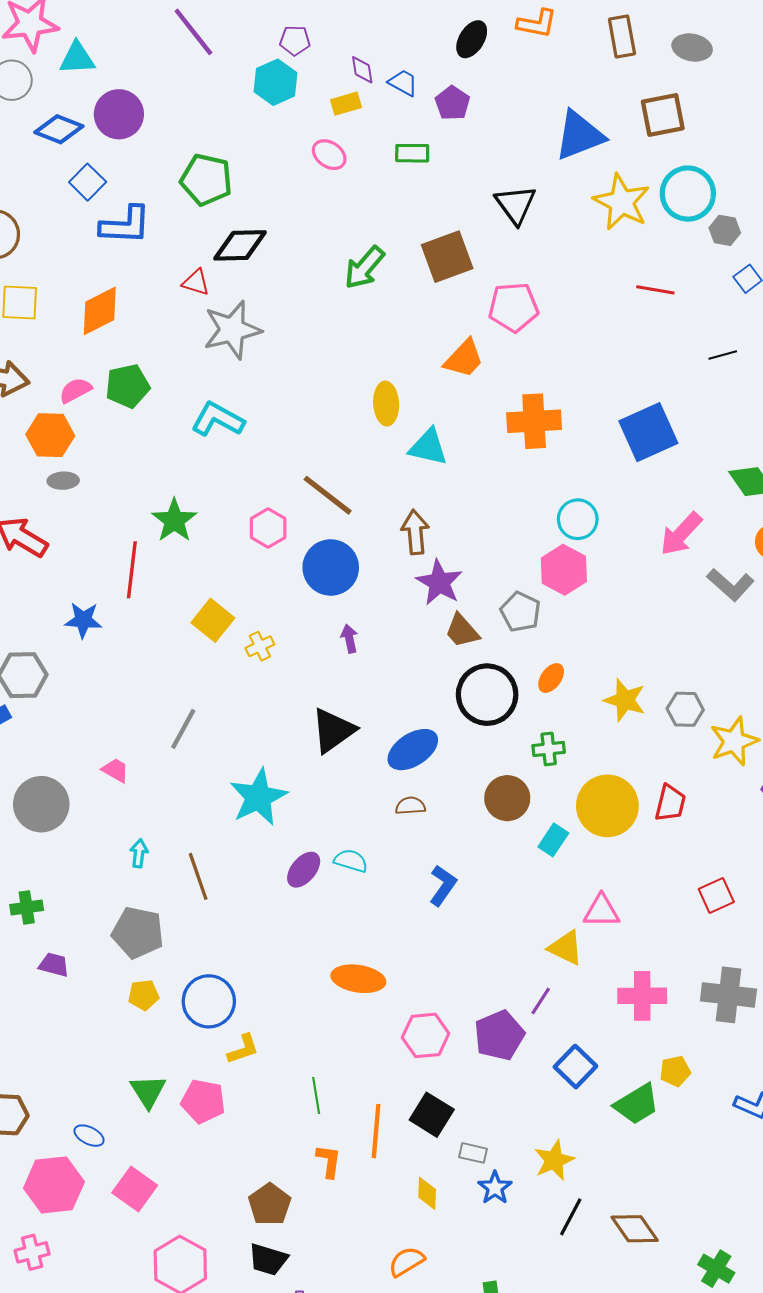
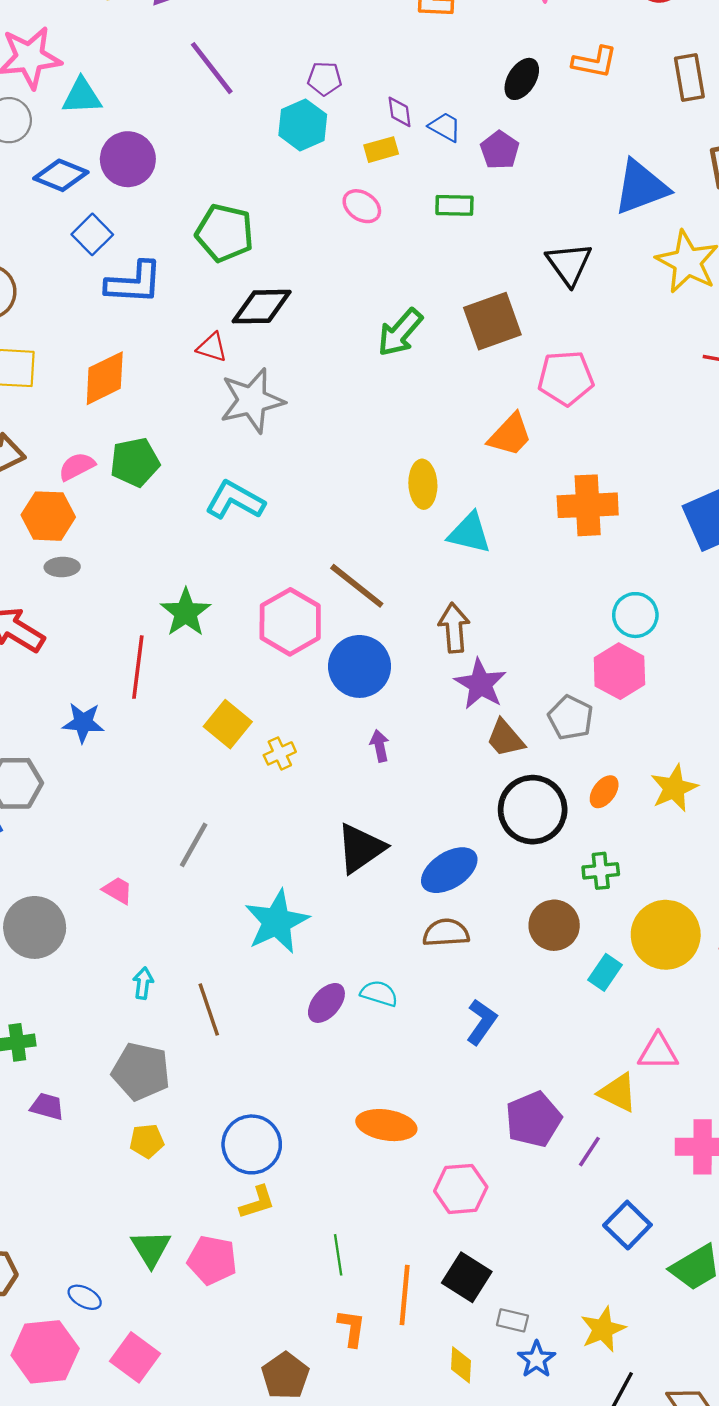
pink hexagon: (268, 528) -> (290, 622), size x1.5
yellow star: (625, 700) -> (674, 788), moved, turned 30
brown semicircle: (410, 806) -> (446, 933), size x1.4
blue circle: (209, 1001) -> (252, 1144), moved
purple pentagon: (499, 1035) -> (533, 1119), moved

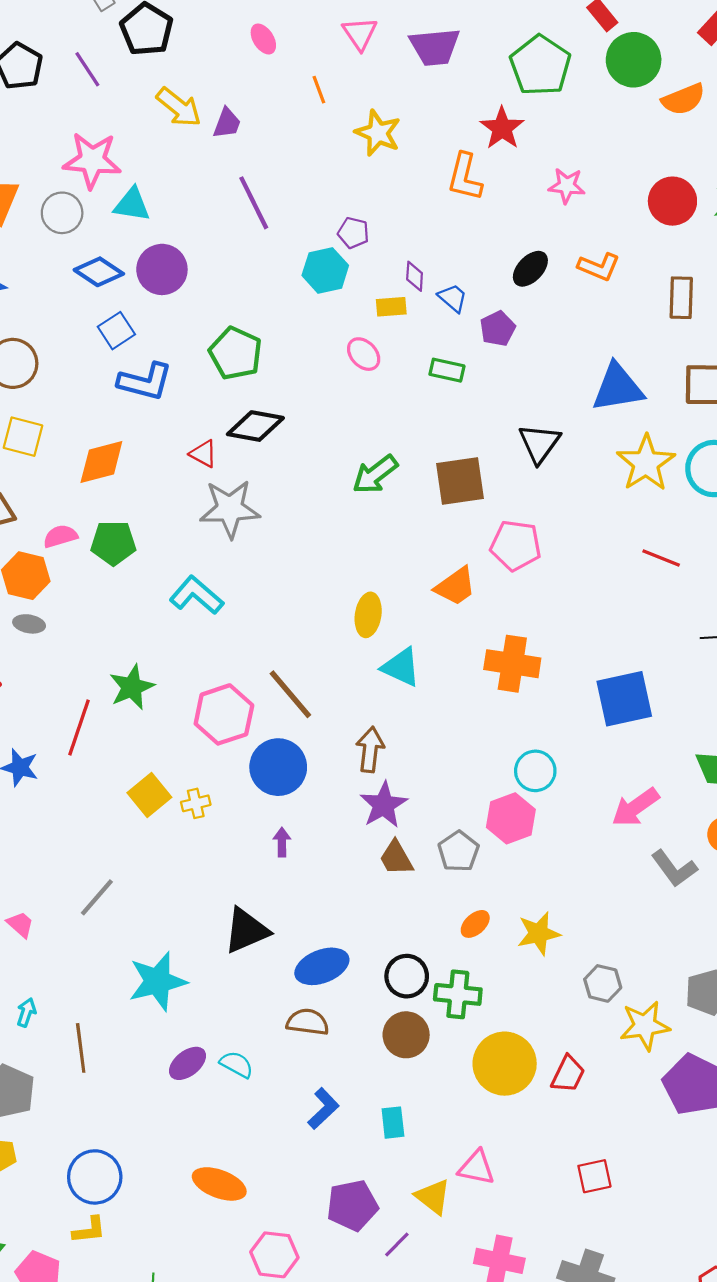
yellow cross: (280, 753) -> (196, 803), moved
black circle: (533, 810) -> (407, 976), moved, size x0.7
green cross: (601, 871) -> (458, 994), size x1.4
cyan rectangle: (605, 972) -> (393, 1123), moved, turned -52

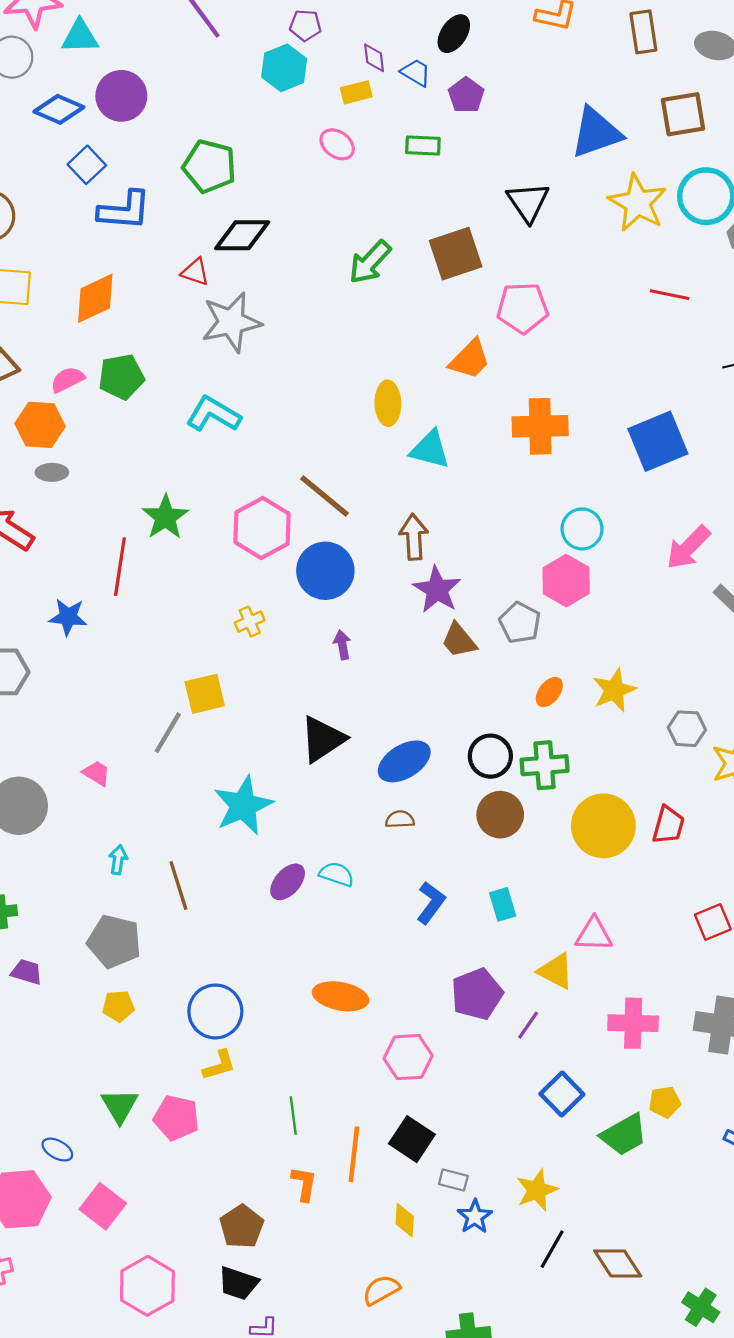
black ellipse: (530, 269) -> (454, 34), moved
yellow square: (149, 795) -> (205, 694), moved, turned 36
brown semicircle: (308, 1022) -> (400, 819), size x0.7

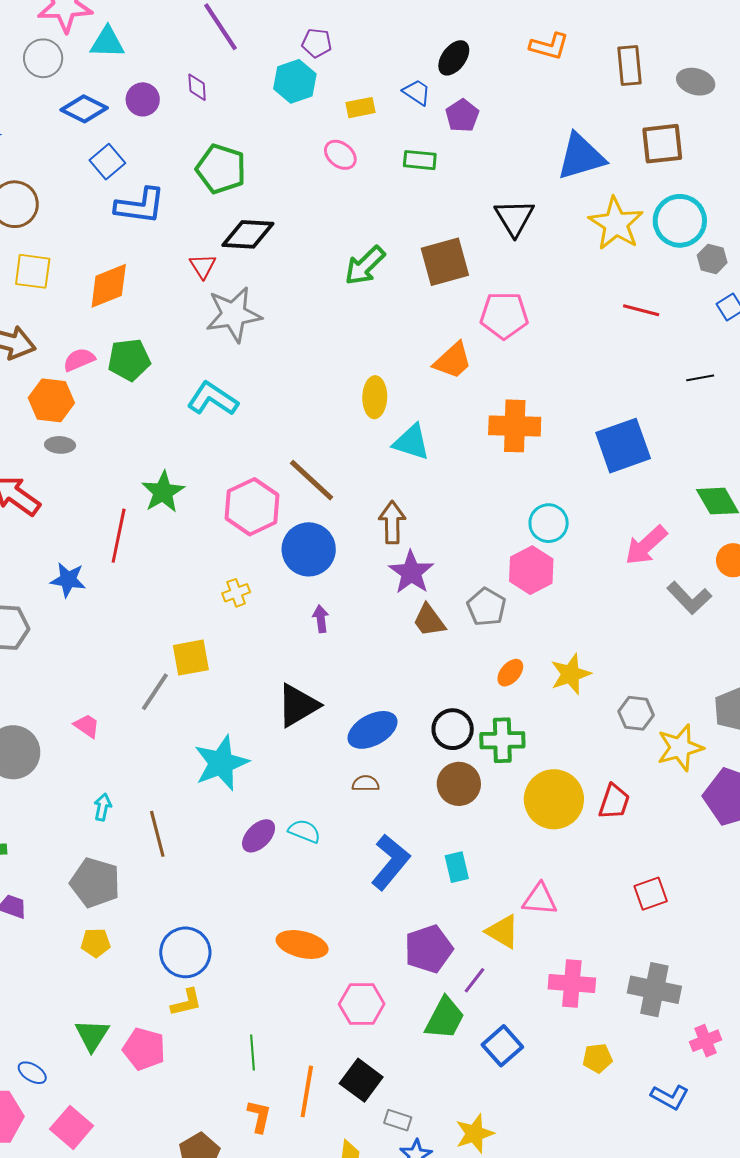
purple diamond: (374, 58) -> (197, 87), moved
purple circle: (121, 96) -> (143, 99), size x0.7
red triangle: (195, 272) -> (203, 266), turned 36
blue L-shape: (431, 903) -> (390, 862), size x1.4
green trapezoid: (624, 1135) -> (445, 1018), moved, turned -36

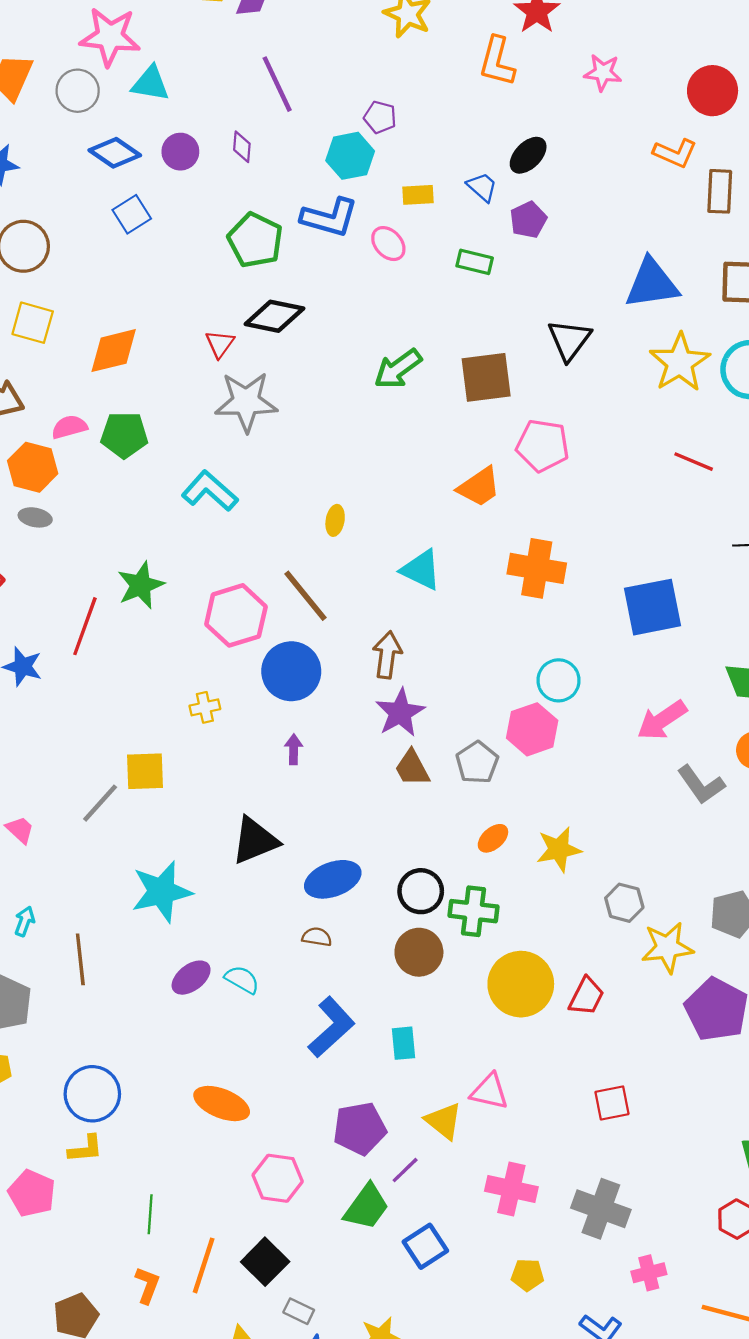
orange L-shape: (549, 46) -> (675, 153), moved
blue L-shape: (140, 206) -> (329, 217), moved
yellow ellipse: (375, 397) -> (335, 520), moved, size x0.7

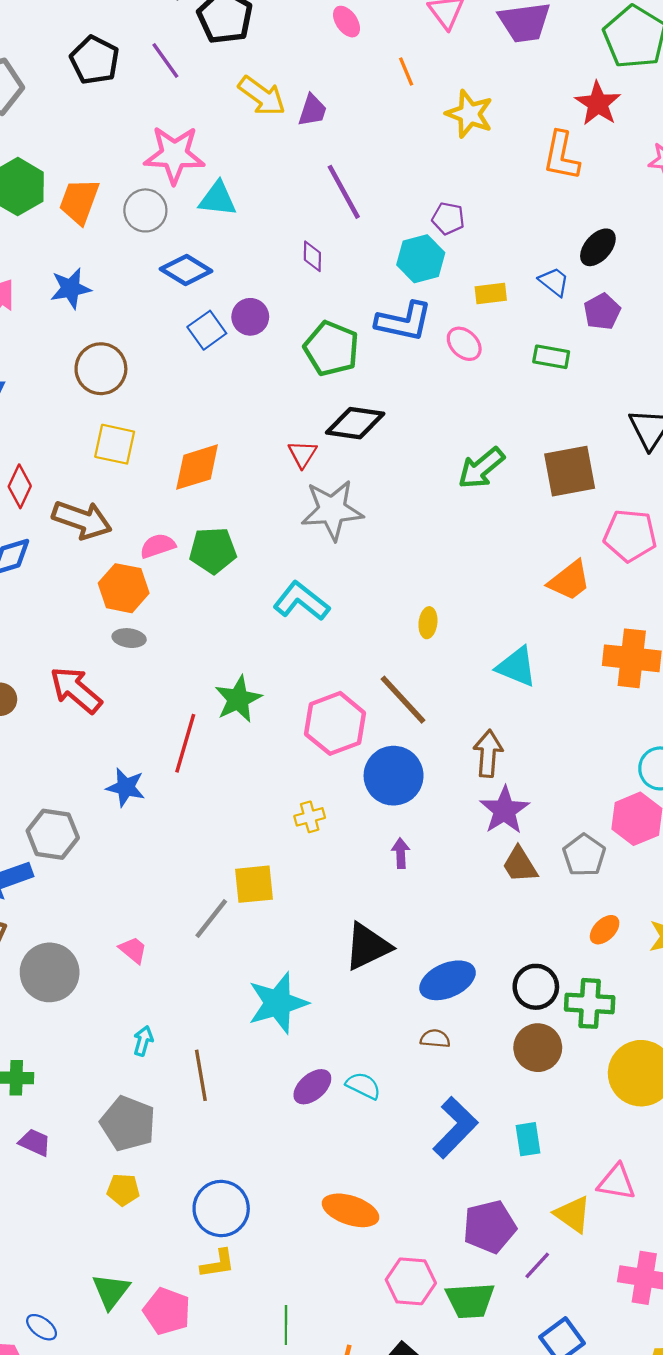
purple circle: (180, 152) -> (250, 317), moved
green trapezoid: (366, 1207) -> (470, 1300), moved, turned 54

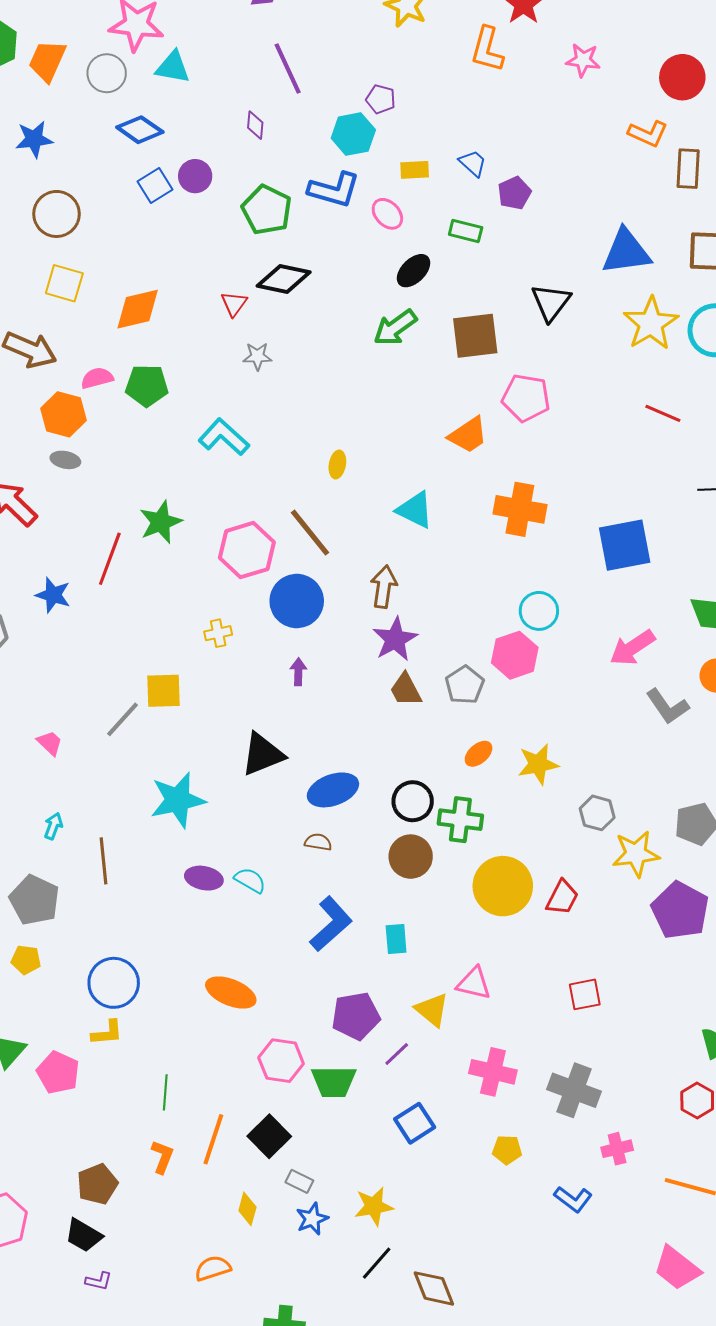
black ellipse: (598, 247) -> (414, 271), moved
gray star: (332, 510) -> (257, 356), size x0.5
purple ellipse: (312, 1087) -> (204, 878), turned 48

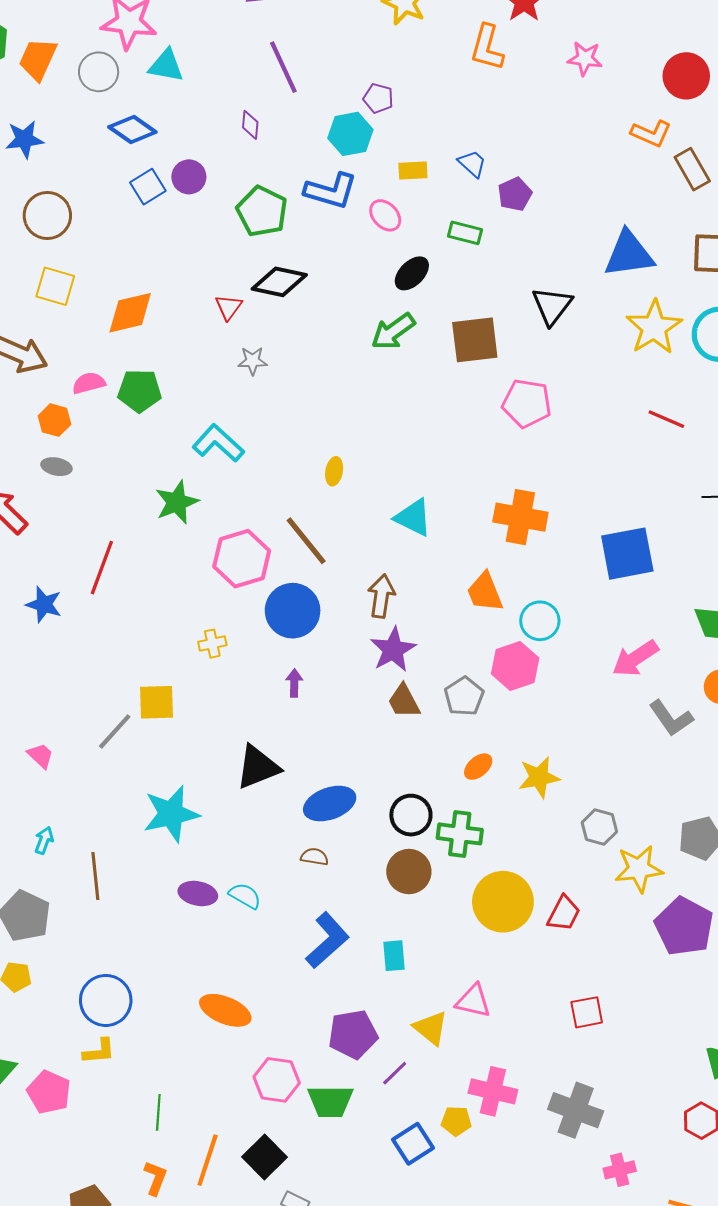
brown rectangle: (688, 169) -> (692, 169), turned -33
orange hexagon: (63, 414) -> (54, 420), size x0.7
orange trapezoid: (468, 435) -> (485, 592), moved, turned 102
green star: (161, 522) -> (177, 502), moved
yellow pentagon: (507, 1150) -> (456, 1121), moved

